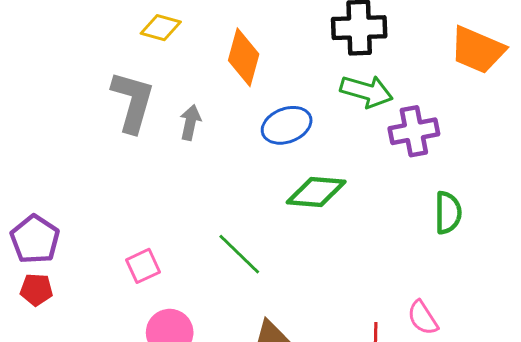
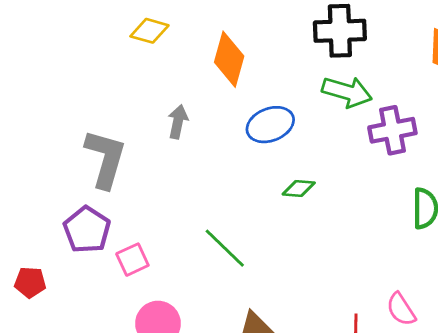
gray L-shape: (133, 102) -> (105, 159), moved
green diamond: (316, 192) -> (299, 189), size x0.6
purple pentagon: (35, 239) -> (87, 230), moved

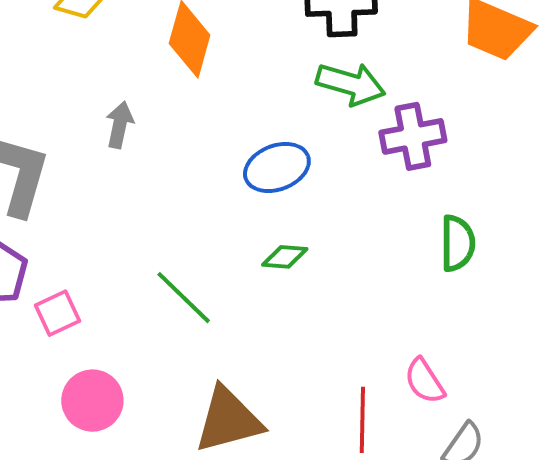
blue ellipse: (270, 125) -> (277, 167), moved
green diamond: (299, 189) -> (285, 257), moved

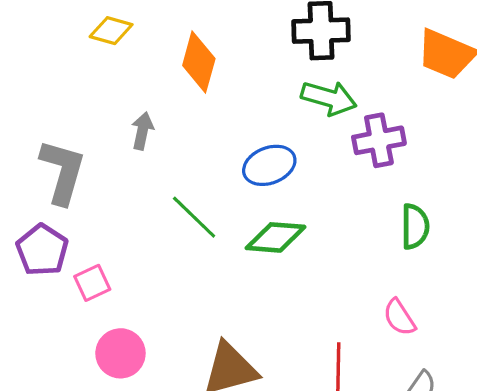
green diamond: (285, 257) -> (276, 237), size x1.6
green line: (184, 298) -> (194, 217), moved
pink semicircle: (425, 381) -> (399, 317), moved

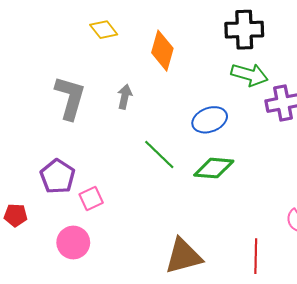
yellow diamond: (111, 31) -> (104, 30), turned 36
gray L-shape: (63, 172) -> (70, 98), moved
pink circle: (120, 353) -> (73, 243), moved

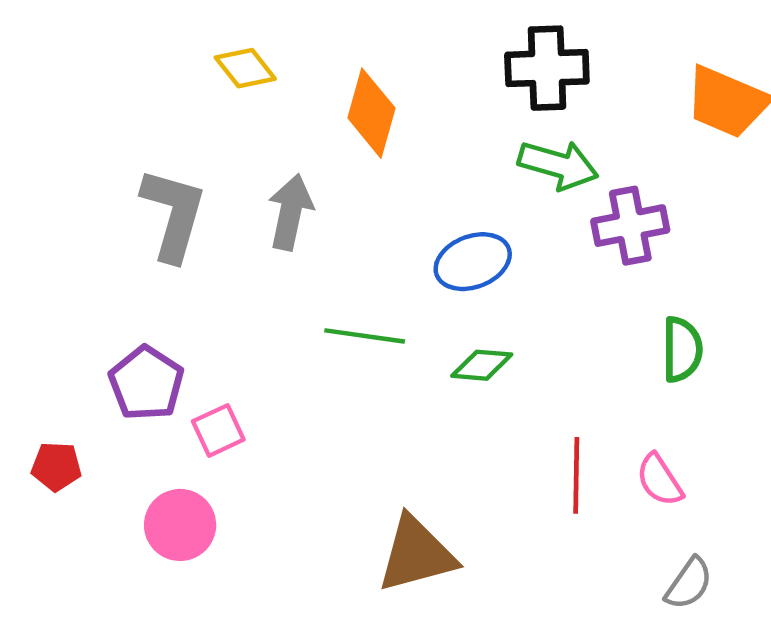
gray arrow: (125, 97) -> (290, 212), size x1.4
green line: (159, 154) -> (365, 336), turned -36
green diamond: (214, 168) -> (482, 365), size x0.7
red line: (256, 256) -> (576, 475), moved

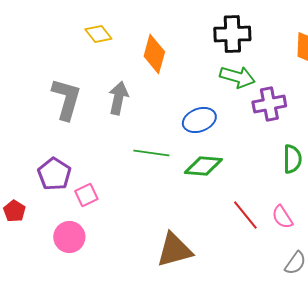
green diamond: (482, 365) -> (203, 166), size x1.4
red pentagon: (56, 466) -> (14, 211), turned 30
red line: (576, 475) -> (245, 215), turned -40

